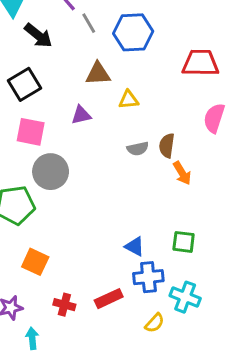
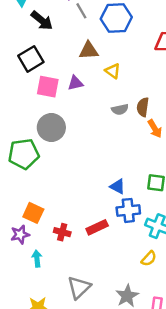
yellow triangle: (129, 100) -> (113, 71), turned 42
pink square: (31, 132) -> (48, 87), moved
orange square: (35, 262) -> (33, 213), moved
yellow semicircle: (155, 323) -> (149, 259), moved

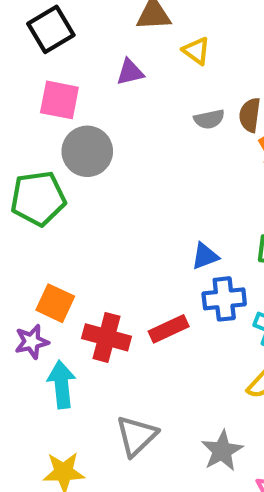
pink square: (48, 87) -> (59, 100), moved
blue triangle: (117, 186) -> (205, 256), turned -49
red cross: (62, 232) -> (107, 337), size x1.5
cyan arrow: (37, 259) -> (62, 384), size x1.5

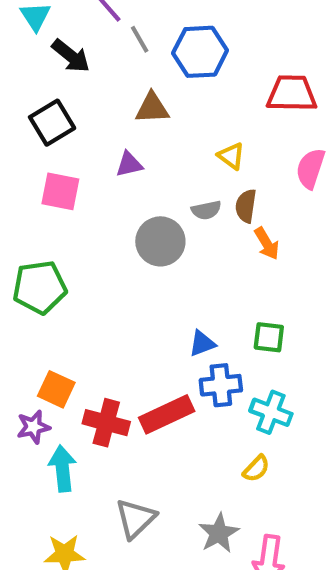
yellow triangle: (196, 51) -> (231, 156), moved
gray circle: (87, 151) -> (160, 241), moved
red rectangle: (169, 329) -> (167, 414), size x1.4

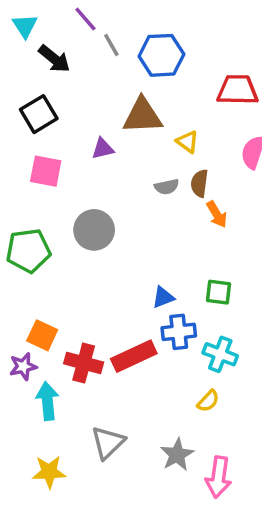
brown triangle: (152, 108) -> (142, 116), moved, size x1.4
gray circle: (160, 241) -> (94, 230), moved

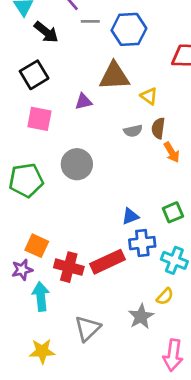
gray line: (111, 45) -> (90, 21), turned -60
green square: (218, 292) -> (173, 212), turned -30
gray star: (177, 455) -> (141, 316), moved

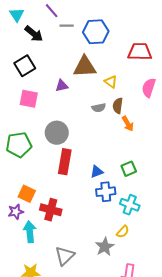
red rectangle: (108, 262) -> (65, 162), moved, turned -55

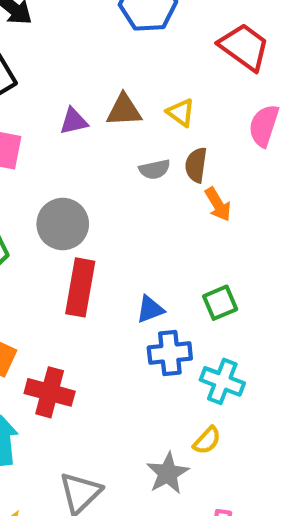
red trapezoid: (140, 52) -> (244, 47), turned 35
brown triangle: (85, 67) -> (124, 110), moved, size x0.7

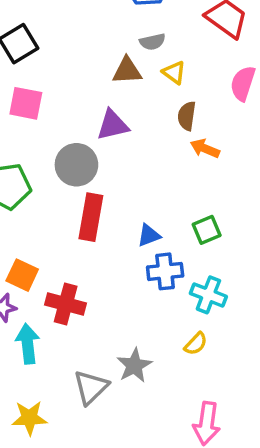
purple triangle: (74, 121) -> (113, 125), moved, size x1.4
gray semicircle: (155, 169) -> (152, 42), moved
orange arrow: (218, 204) -> (205, 148), turned 144
gray star: (168, 473) -> (134, 365), moved

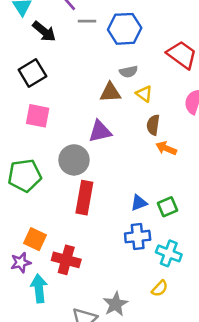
blue triangle: (149, 235) -> (139, 203), moved

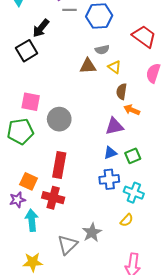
black arrow: (44, 31) -> (41, 28), moved, turned 90
pink square: (38, 116) -> (31, 102), moved
purple triangle: (100, 131) -> (114, 126), moved
red rectangle: (84, 198) -> (59, 165), moved

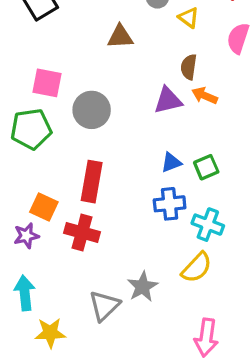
brown triangle: (88, 66) -> (120, 37), moved
yellow triangle: (114, 67) -> (189, 18), moved
purple triangle: (114, 126) -> (168, 100), moved
cyan arrow: (32, 220) -> (25, 293), moved
yellow semicircle: (127, 220) -> (197, 268), size x1.5

